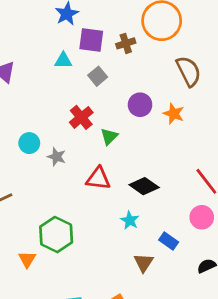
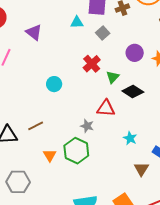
gray star: (57, 157) -> (87, 126), moved
black diamond: (144, 186) -> (133, 91), moved
orange triangle: (27, 259) -> (50, 155), moved

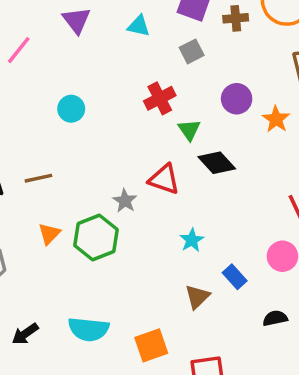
cyan triangle: (77, 22) -> (139, 26), moved
green triangle: (113, 77) -> (189, 130), turned -32
cyan circle: (54, 84) -> (71, 109), moved

